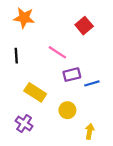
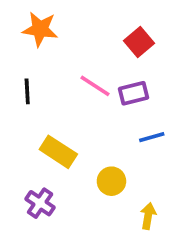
purple rectangle: (72, 75) -> (133, 93), moved

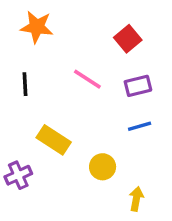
purple rectangle: (133, 93) -> (138, 86), moved
purple cross: (40, 203) -> (18, 175), moved, turned 32

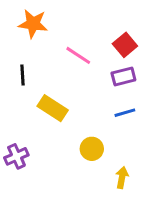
red square: (128, 39) -> (125, 45), moved
pink line: (87, 79) -> (78, 55), moved
yellow rectangle: (54, 140) -> (53, 108), moved

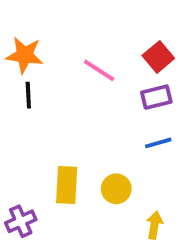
orange star: (33, 24) -> (25, 55), moved
yellow rectangle: (53, 108) -> (67, 185), moved, turned 60
purple cross: (16, 156) -> (21, 221), moved

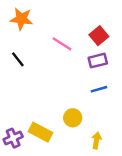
orange star: (25, 55) -> (21, 19), moved
black line: (28, 95) -> (18, 59), turned -35
yellow rectangle: (67, 185) -> (41, 132), moved, turned -65

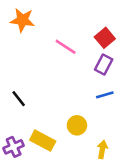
black line: (18, 59) -> (19, 99), moved
purple rectangle: (98, 61) -> (104, 64), turned -48

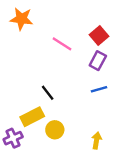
black line: (19, 99) -> (48, 93), moved
yellow circle: (77, 125) -> (55, 130), moved
yellow rectangle: (43, 141) -> (32, 117), moved, turned -55

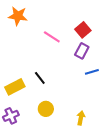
blue line: (99, 89) -> (92, 72), moved
yellow rectangle: (32, 117) -> (15, 87), moved

